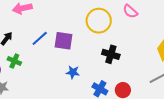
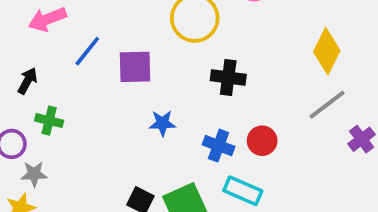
blue line: (40, 38) -> (87, 51), moved

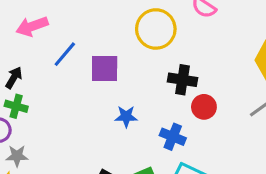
green cross: (49, 121) -> (16, 106), moved
red circle: (262, 141) -> (204, 107), moved

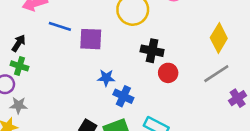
blue line: (65, 54) -> (60, 26), turned 65
blue cross: (173, 137) -> (123, 96), moved

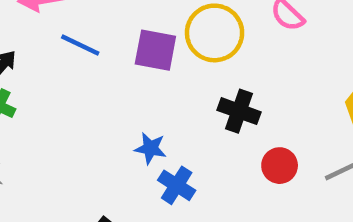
purple square: (91, 39) -> (155, 50), moved
red circle: (168, 73) -> (280, 166), moved

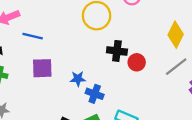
purple square: (155, 50) -> (42, 68), moved
red circle: (280, 166) -> (137, 62), moved

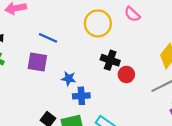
blue line: (33, 36) -> (48, 38), moved
blue cross: (95, 94) -> (81, 96), turned -35

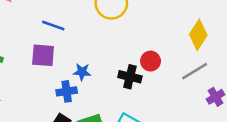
black cross: (110, 60) -> (130, 77), moved
blue cross: (81, 96) -> (67, 91), moved

